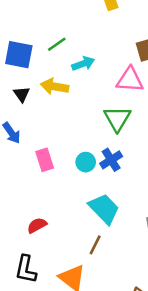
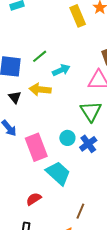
pink rectangle: (45, 160) -> (36, 147), size x1.5
cyan circle: (86, 162) -> (67, 138), moved
cyan trapezoid: (104, 209) -> (58, 173), moved

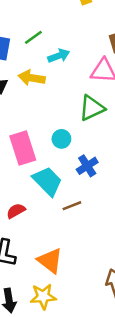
green triangle: (91, 111) -> (92, 108), turned 35
blue cross: (88, 144) -> (87, 166), moved
brown line: (80, 211) -> (72, 206), moved, turned 42

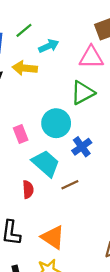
cyan circle: (61, 139) -> (56, 123), size x1.6
pink rectangle: (23, 148) -> (21, 134), size x0.6
red semicircle: (16, 211) -> (28, 190), moved, turned 120

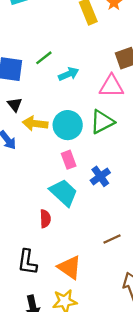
yellow arrow: (25, 68) -> (35, 124), moved
cyan circle: (56, 123) -> (68, 125), moved
pink rectangle: (21, 134) -> (69, 160), moved
brown line: (70, 185) -> (112, 239), moved

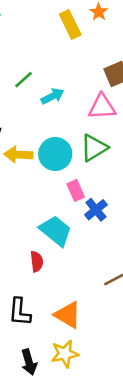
pink rectangle: (69, 160) -> (76, 190), moved

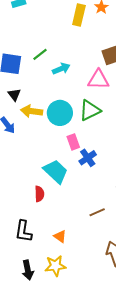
yellow rectangle: (70, 24) -> (79, 15), turned 35
orange triangle: (68, 315) -> (60, 236), size x0.6

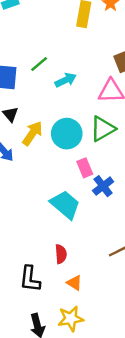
yellow arrow: (32, 111) -> (33, 133), turned 120
red semicircle: (39, 194) -> (61, 254), moved

